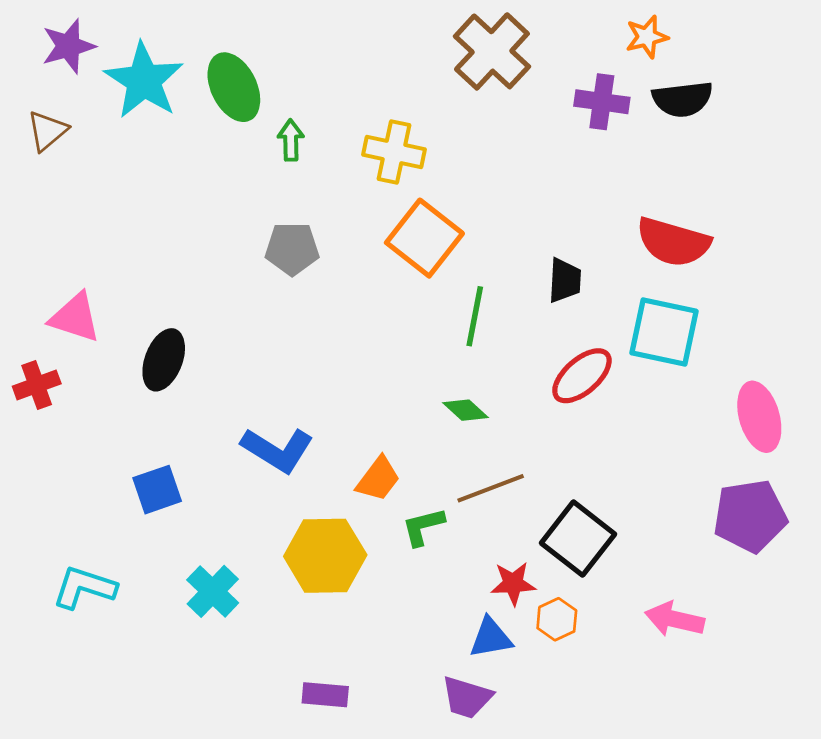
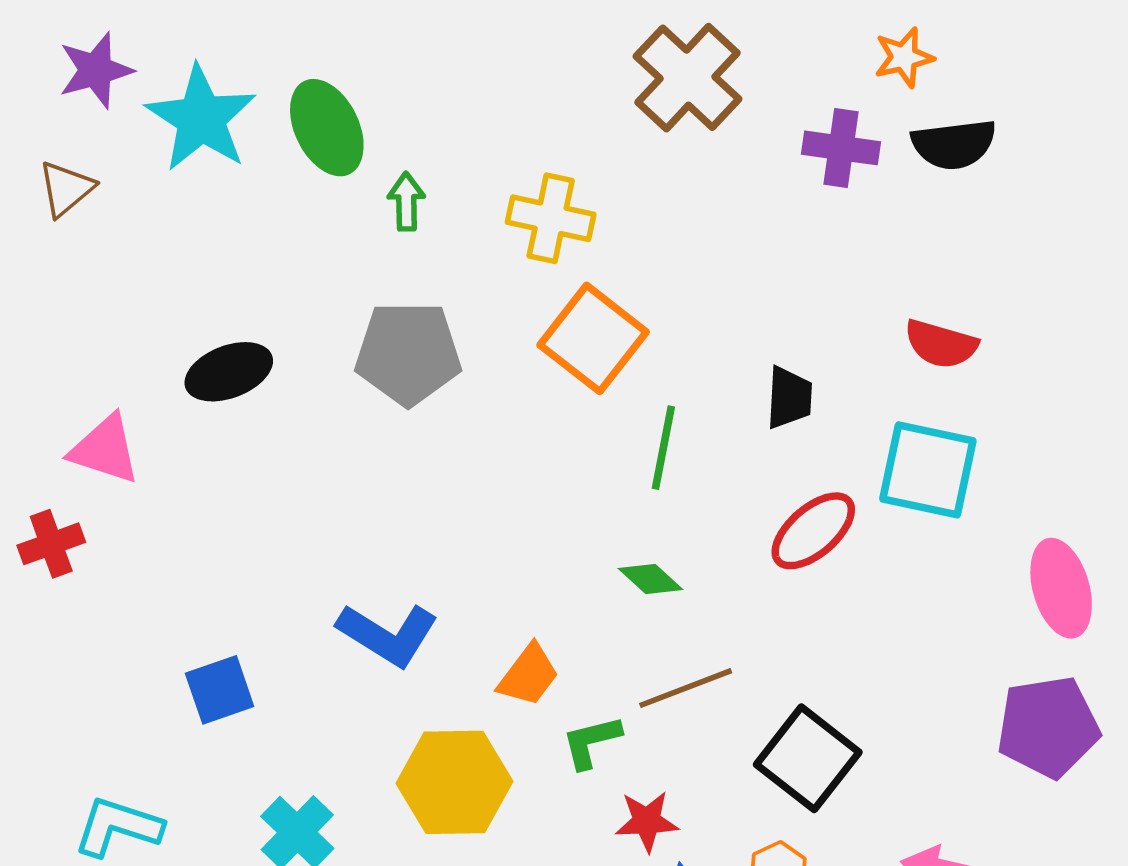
red semicircle: (673, 242) -> (941, 344), size x0.7
gray pentagon: (292, 249) -> (408, 353), size x1.4
black ellipse: (164, 360) -> (229, 372), moved, turned 48
red star: (513, 584) -> (647, 821), moved

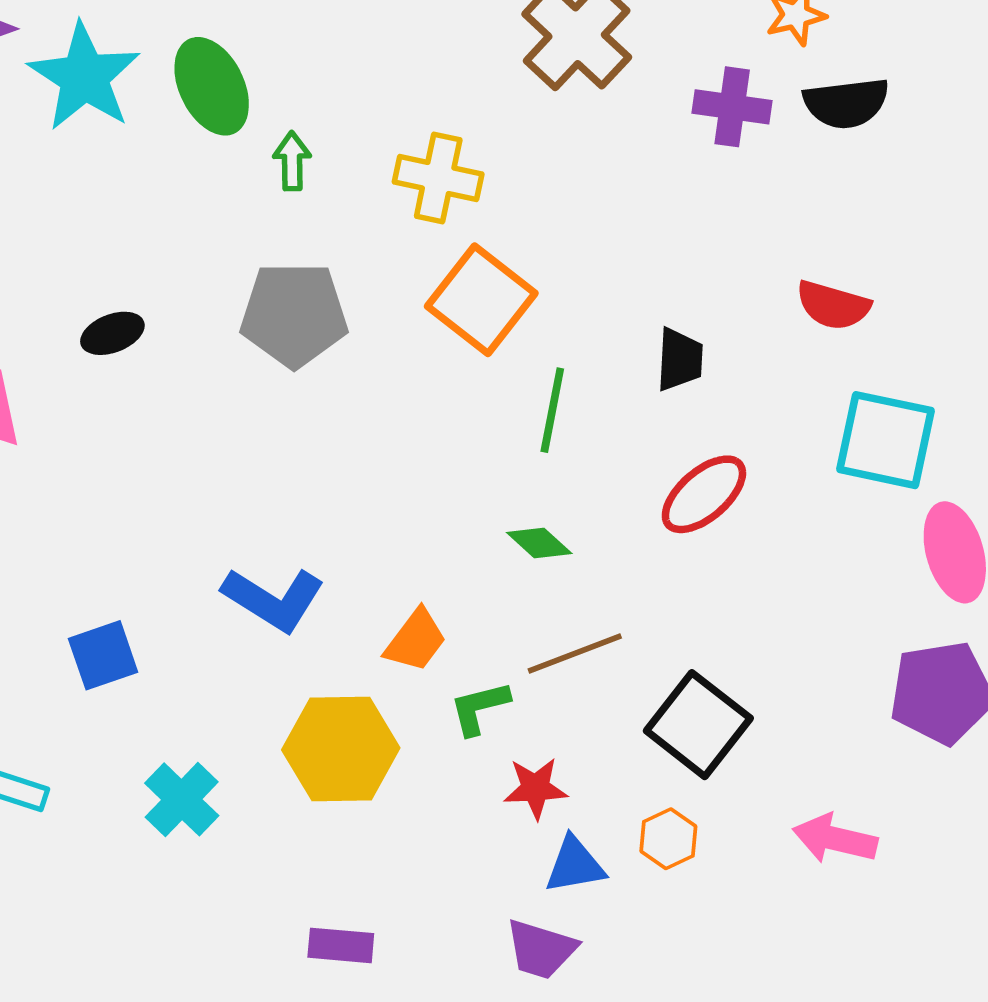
black ellipse: (229, 372) -> (112, 333), size x0.7
cyan square: (928, 470) -> (886, 440), moved

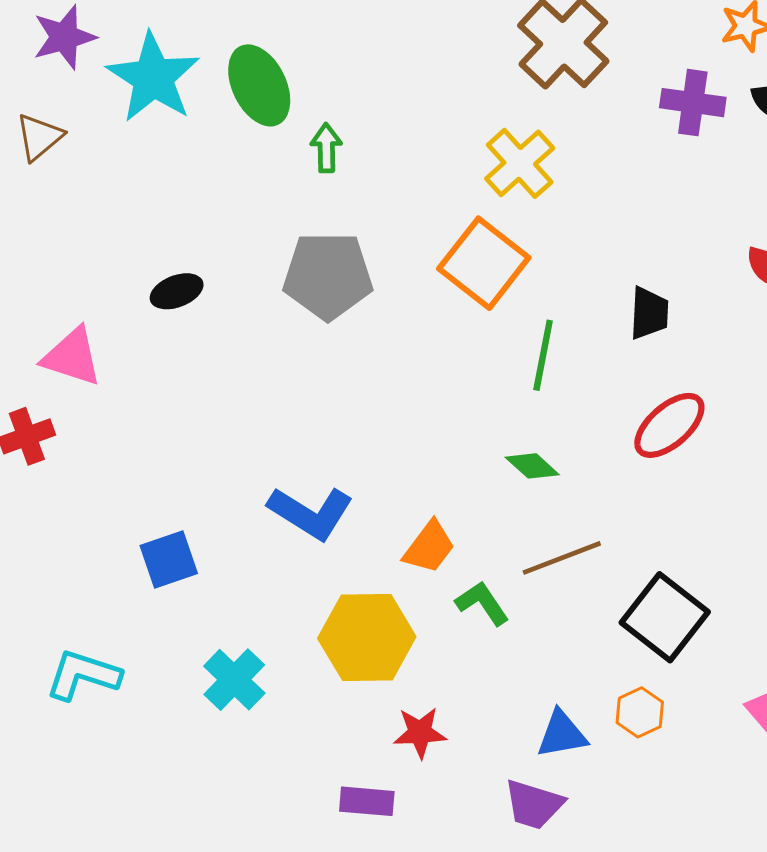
yellow cross: (438, 178) -> (520, 163), moved, turned 36
green L-shape: (479, 708) -> (482, 603), turned 70
red star: (535, 788) -> (420, 733), moved

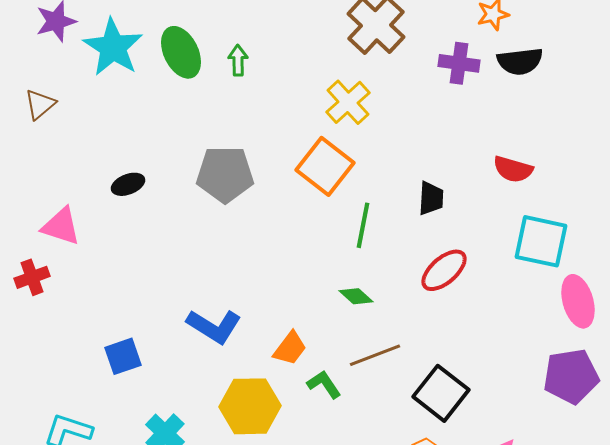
brown triangle: (39, 137) -> (40, 104), moved
green arrow: (326, 148) -> (238, 60), moved

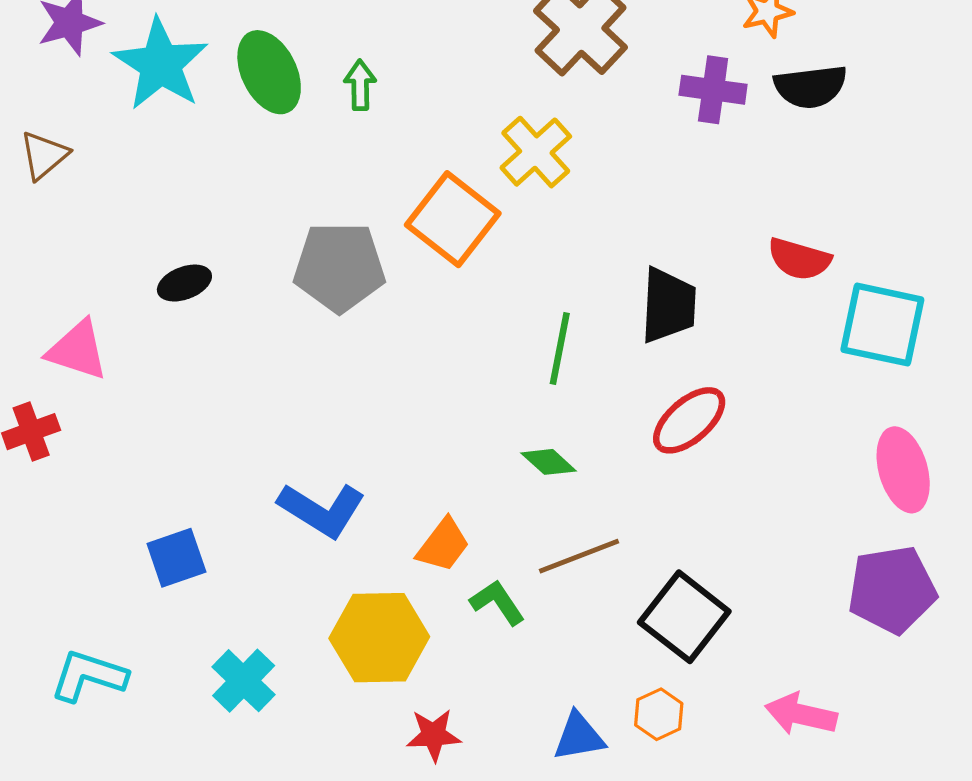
orange square: (325, 166) -> (453, 219), moved
black trapezoid: (431, 198) -> (668, 305), size x1.4
cyan square: (541, 241) -> (882, 325), moved

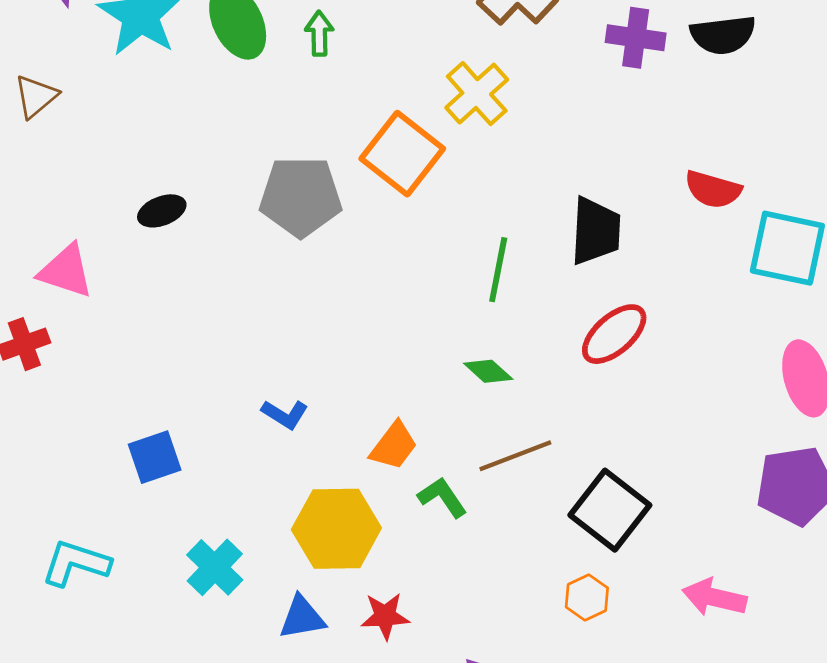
blue L-shape: (322, 510) -> (285, 414), size x0.6
blue triangle: (579, 737) -> (302, 618), moved

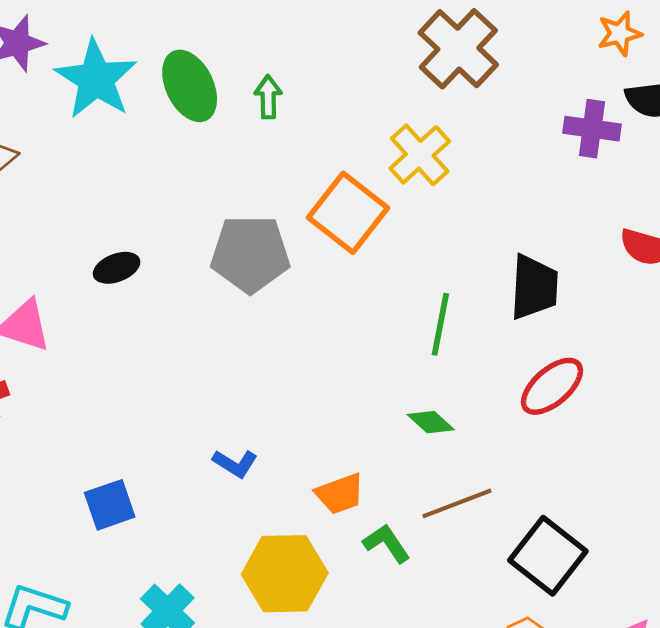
purple cross: (636, 38) -> (592, 129), moved
orange trapezoid: (394, 446) -> (340, 494), turned 33

